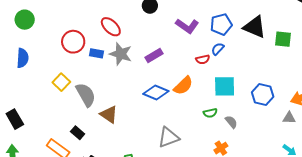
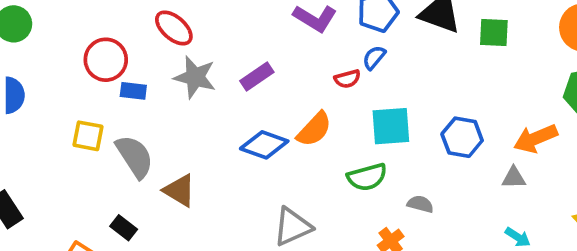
blue rectangle: (96, 53) -> (133, 91), moved
yellow square: (61, 82) -> (88, 136), turned -30
green semicircle: (210, 113) -> (367, 177), size x1.5
gray semicircle: (231, 122) -> (420, 204), moved, turned -32

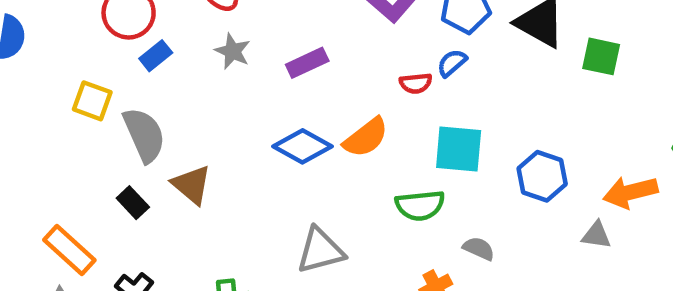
gray star: (195, 77) -> (233, 51), size x0.7
blue rectangle: (133, 91) -> (156, 56), turned -55
black rectangle: (124, 228) -> (133, 203), moved

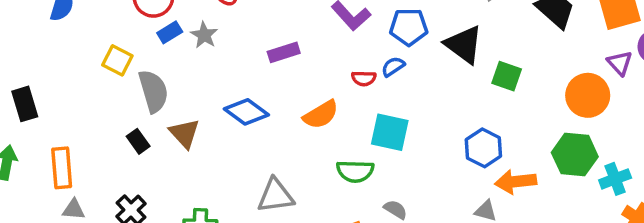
gray star: (233, 51) -> (204, 35), moved
blue diamond: (303, 146) -> (246, 112), moved
blue hexagon: (542, 176) -> (483, 148), moved
orange rectangle: (69, 250) -> (62, 168), moved, turned 36

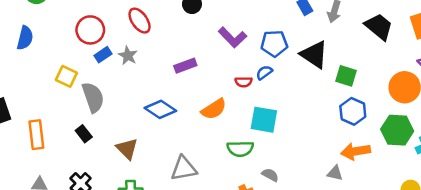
brown triangle: (184, 133) -> (127, 149), moved
blue hexagon: (483, 148) -> (353, 111), moved
orange rectangle: (62, 168) -> (36, 135), moved

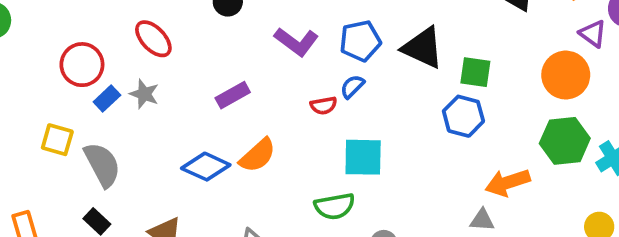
orange semicircle: (214, 109) -> (258, 155), moved
blue hexagon: (353, 111) -> (463, 116), moved

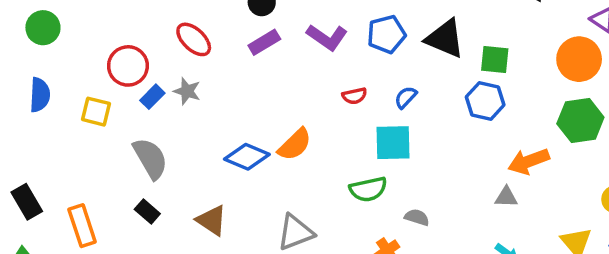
blue semicircle: (352, 87) -> (406, 97), moved
purple rectangle: (233, 95) -> (264, 42), moved
yellow square: (57, 140) -> (96, 112), moved

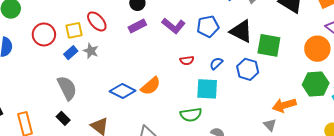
green square: (495, 59) -> (269, 45), size x1.4
red circle: (128, 66) -> (44, 34), moved
blue hexagon: (485, 101) -> (248, 69), moved
yellow square: (96, 112) -> (74, 30), moved, turned -30
gray triangle: (506, 197) -> (270, 125), turned 40

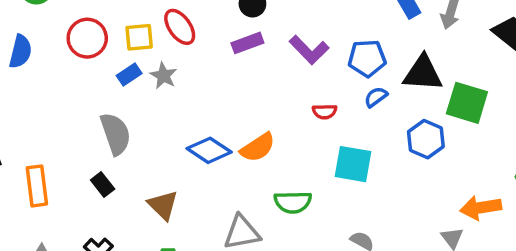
black triangle: (241, 31) -> (423, 73), turned -30
blue semicircle: (216, 63) -> (376, 97), moved
green semicircle: (191, 115) -> (293, 202), moved

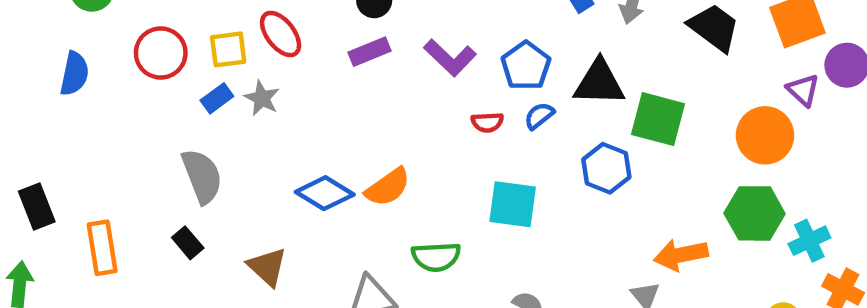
blue pentagon: (367, 58) -> (526, 66), turned -30
red semicircle: (325, 112) -> (487, 122), moved

